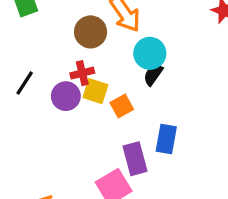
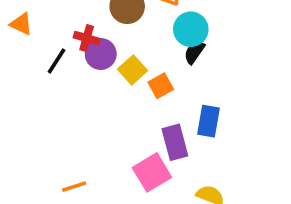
red cross: (82, 73) -> (87, 38), moved, turned 30
yellow square: (95, 91) -> (132, 70), turned 30
purple circle: (66, 96) -> (101, 54), moved

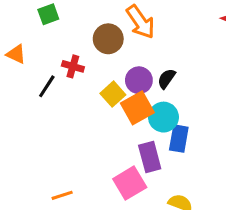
cyan circle: (191, 29) -> (163, 117), moved
purple circle: (101, 54) -> (139, 80), moved
orange square: (161, 86) -> (137, 108), size x1.5

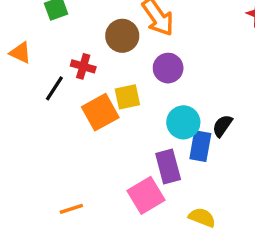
black semicircle: (167, 79) -> (222, 126), moved
purple circle: (139, 80) -> (168, 68), moved
yellow square: (113, 94) -> (127, 97), turned 30
orange square: (137, 108) -> (100, 112), moved

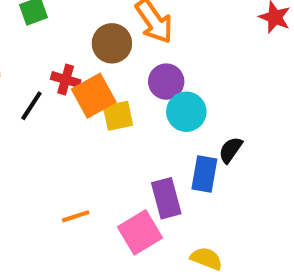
orange square: (100, 112) -> (94, 96), moved
cyan circle: (183, 122) -> (186, 112), moved
orange line: (71, 209) -> (76, 216), moved

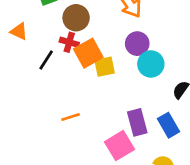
brown circle: (112, 43) -> (76, 18), moved
blue rectangle: (204, 174) -> (168, 125), moved, turned -40
orange line: (76, 216) -> (71, 117), moved

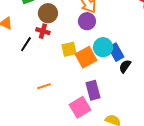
purple circle: (137, 44) -> (87, 21), moved
orange square: (88, 53) -> (86, 57), moved
blue rectangle: (168, 125) -> (116, 52), moved

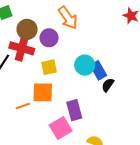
purple circle: (87, 21) -> (49, 38), moved
red cross: (43, 31) -> (22, 48), size x1.6
orange square: (86, 57) -> (43, 92), moved, turned 30

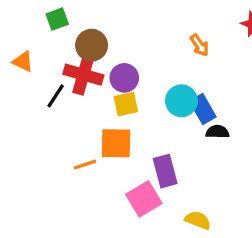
orange arrow: (68, 18) -> (199, 45), moved, size x0.6
purple circle: (49, 38) -> (124, 78), moved
black semicircle: (108, 85) -> (217, 132), turned 56

